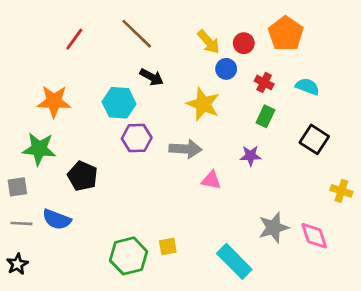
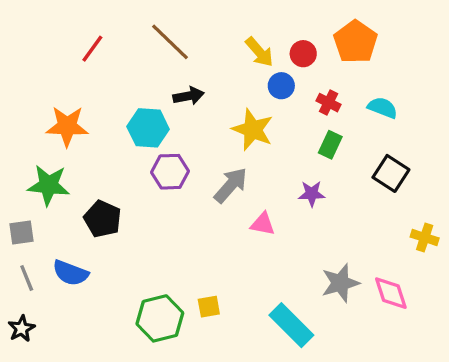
black arrow: (152, 77) -> (189, 96), turned -40
gray arrow: (185, 149) -> (231, 185), turned -52
gray line: (21, 223) -> (27, 278), turned 65

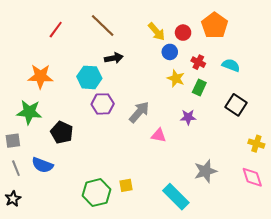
yellow star: (253, 130) -> (176, 78), moved, size x0.7
pink diamond: (391, 293) -> (252, 177), moved

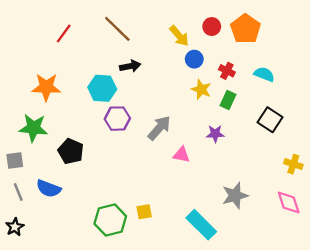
red circle: (183, 33) -> (212, 27), moved

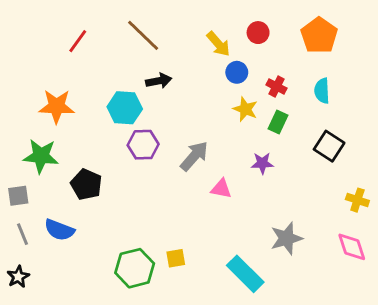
orange pentagon: (246, 29) -> (319, 35), moved
cyan semicircle: (264, 74) -> (322, 91), turned -114

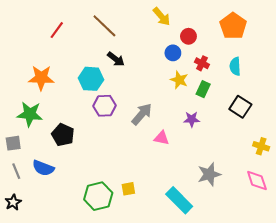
red circle: (258, 33) -> (188, 36), moved
yellow arrow: (218, 44) -> (162, 17), moved
black arrow: (159, 81) -> (116, 59), turned 48

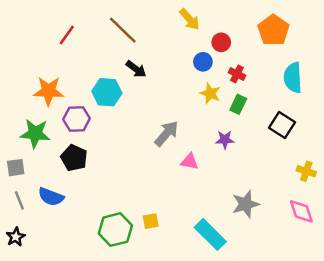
cyan semicircle: (235, 66) -> (293, 78), moved, size x1.4
purple hexagon: (104, 106) -> (76, 119), moved

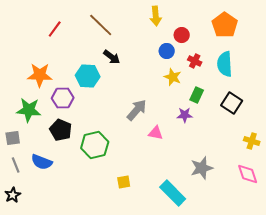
yellow arrow: (190, 19) -> (156, 16), turned 36
cyan semicircle: (293, 78) -> (225, 64), moved
green rectangle: (238, 104) -> (197, 95), moved
green hexagon: (115, 230) -> (95, 145), moved

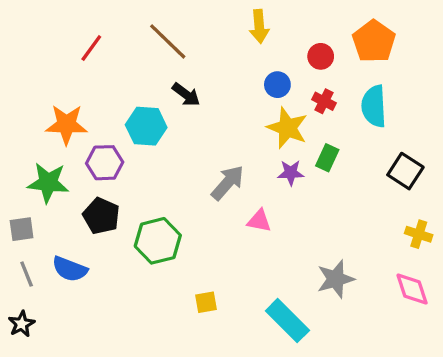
red circle: (182, 35) -> (321, 56), moved
yellow star: (173, 77) -> (287, 128), size x1.4
black square: (232, 103) -> (405, 171), moved
purple star: (185, 115) -> (291, 173), moved

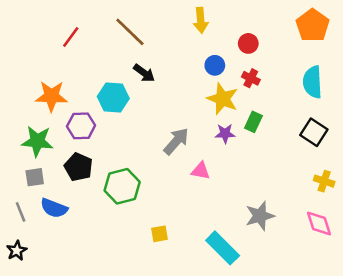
orange pentagon: (374, 41) -> (313, 25), moved
cyan semicircle: (374, 106) -> (313, 82), moved
gray square: (22, 229) -> (35, 177), moved

